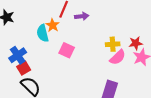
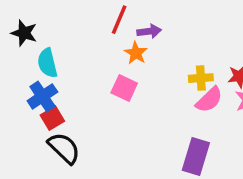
orange star: (53, 25) -> (136, 53), moved
cyan semicircle: (43, 33) -> (47, 63), moved

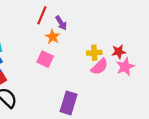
purple arrow: (149, 31) -> (61, 23), turned 64
purple rectangle: (196, 156) -> (69, 103), moved

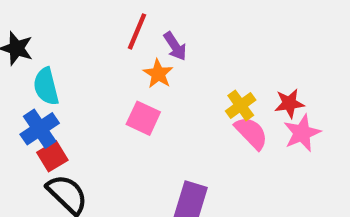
yellow cross: (94, 53) -> (241, 105), turned -32
pink semicircle: (100, 67) -> (251, 133), turned -90

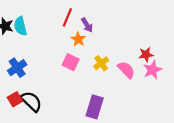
cyan semicircle: (46, 86) -> (20, 26), moved
yellow cross: (241, 105) -> (101, 63), moved
red square: (52, 156) -> (15, 99), moved

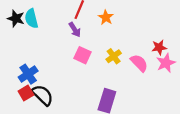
purple arrow: (87, 25) -> (75, 30), moved
orange star: (78, 39) -> (106, 17), moved
blue cross: (17, 68) -> (28, 74), moved

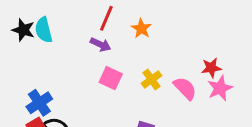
purple arrow: (75, 30) -> (101, 45), turned -32

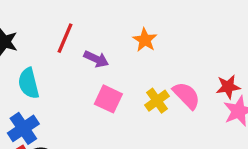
red line: (106, 18) -> (65, 38), moved
cyan semicircle: (44, 30) -> (29, 83), moved
pink semicircle: (185, 88) -> (186, 95), moved

